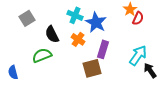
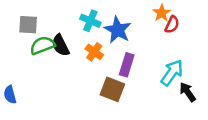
gray square: (27, 18) -> (28, 25), turned 35
green semicircle: (42, 55) -> (42, 45), moved
brown square: (92, 68) -> (112, 89), turned 36

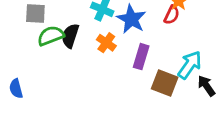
red semicircle: (172, 25) -> (172, 15), moved
black semicircle: (61, 45) -> (70, 36), turned 45
brown square: (112, 89) -> (165, 83), moved

